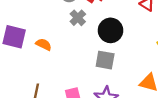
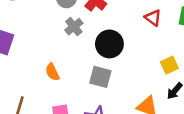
orange semicircle: (44, 44) -> (52, 72), moved, turned -147

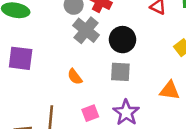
gray cross: (74, 27) -> (86, 30), size x1.5

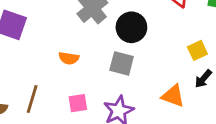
orange semicircle: (75, 77) -> (69, 58), turned -56

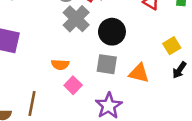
orange triangle: (173, 96) -> (139, 73), moved
pink square: (78, 103) -> (73, 85), moved, turned -30

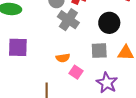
black circle: (112, 32) -> (109, 23), moved

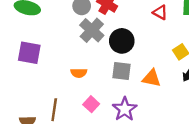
black circle: (109, 23) -> (122, 41), moved
pink square: (76, 72) -> (91, 104), moved

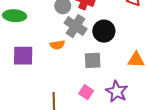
gray square: (122, 71) -> (93, 60), moved
orange semicircle: (79, 73) -> (57, 45), moved

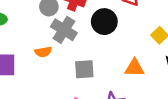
black circle: (104, 31) -> (104, 22), moved

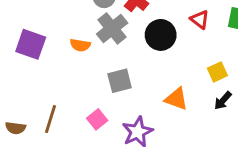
gray square: (84, 69) -> (120, 81), turned -30

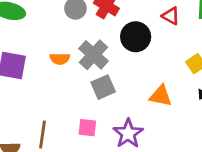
gray cross: (112, 28) -> (93, 55), moved
pink square: (97, 119) -> (87, 128), turned -36

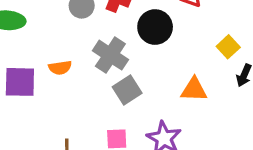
orange semicircle: (60, 59) -> (60, 68), moved

